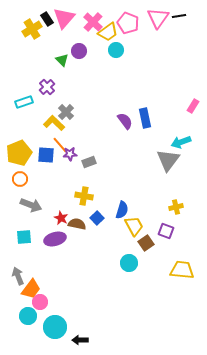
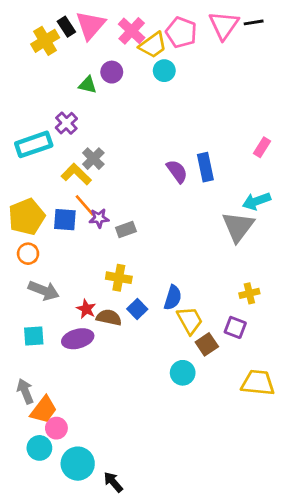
green triangle: (62, 60) -> (88, 85), turned -32
cyan rectangle: (24, 102) -> (34, 144), size x1.4
pink rectangle: (193, 106) -> (262, 147), moved
black arrow: (80, 340) -> (113, 482), turned 49

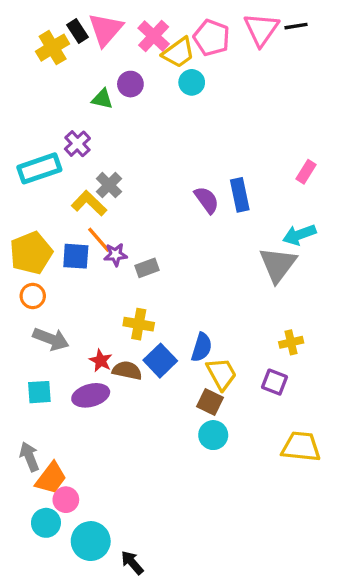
blue square: (137, 309) -> (160, 361), size x1.4
brown square: (207, 344) -> (210, 402), moved, turned -30

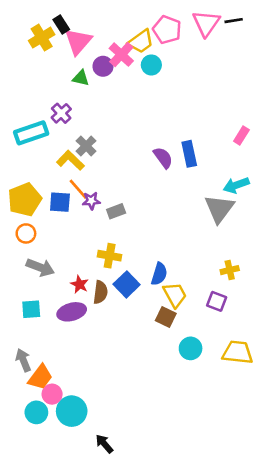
pink triangle: (106, 29) -> (78, 41), moved
pink cross: (154, 36) -> (121, 55), moved
brown semicircle: (127, 370) -> (100, 292), turned 85
cyan circle: (213, 435) -> (191, 348), moved
cyan circle: (91, 541) -> (72, 411), moved

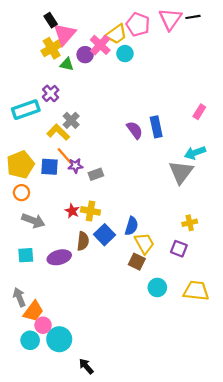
yellow cross: (42, 38) -> (52, 48), moved
red star: (79, 284) -> (72, 211), moved

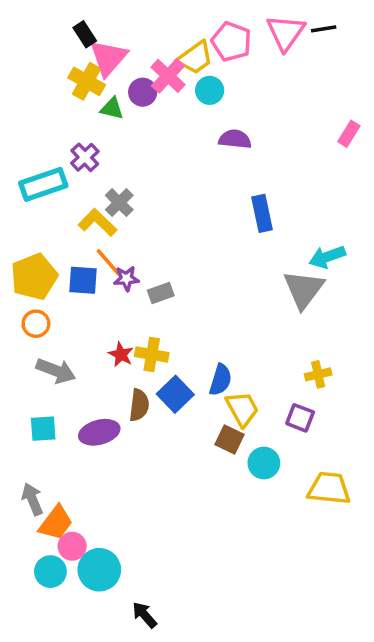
yellow cross: (52, 48) -> (87, 81), turned -30
pink rectangle: (199, 112) -> (349, 134), moved
purple semicircle: (135, 130) -> (235, 139), moved, turned -48
cyan circle: (157, 287) -> (264, 463), moved

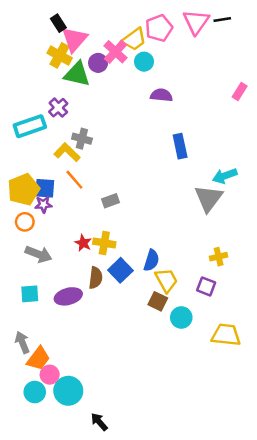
pink pentagon: (231, 42) -> (159, 28), turned 30
green triangle: (112, 108) -> (77, 74), size x1.6
gray cross: (119, 203) -> (82, 139), turned -30
purple star: (126, 278) -> (43, 204), moved
blue square: (83, 280) -> (45, 188), moved

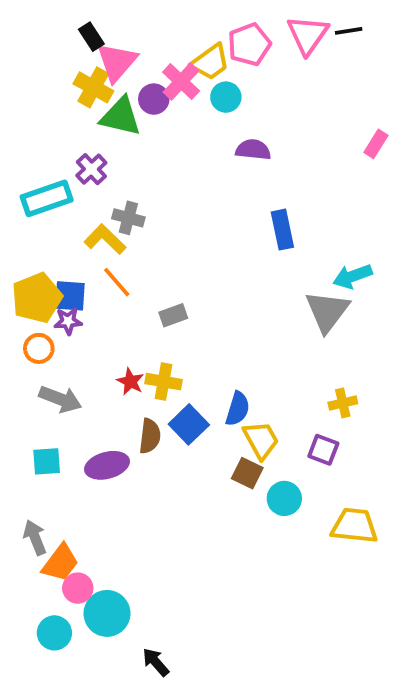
cyan circle: (35, 392) -> (54, 633), moved

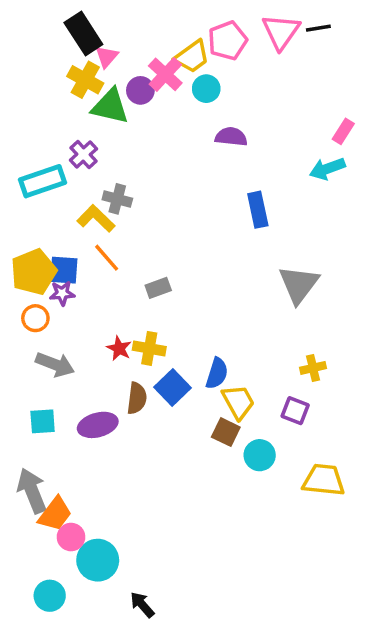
black rectangle: (91, 37) -> (83, 33), size x1.6
pink triangle: (117, 62) -> (107, 57), size x0.6
cyan arrow: (353, 276) -> (327, 169), moved
gray arrow: (35, 537) -> (32, 491), size x1.4
cyan circle: (54, 633) -> (50, 596), moved

